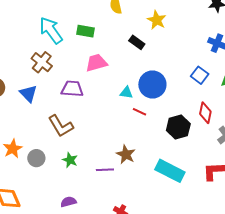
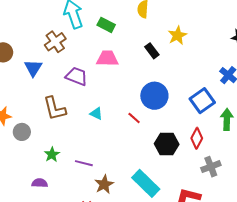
blue square: (200, 75) -> (202, 101), size x1.4
cyan triangle: (126, 93) -> (96, 113), moved
brown star: (126, 154) -> (104, 184), moved
green star: (70, 160) -> (52, 155), moved

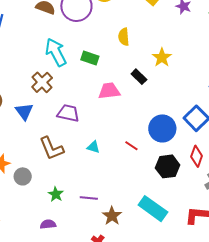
pink trapezoid: (107, 59) -> (109, 91), moved
blue circle: (154, 96) -> (162, 128), moved

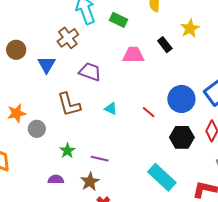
brown star: (112, 216) -> (90, 182), moved

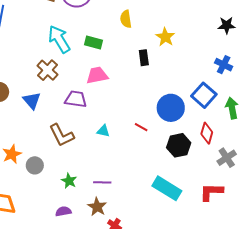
black rectangle: (165, 45) -> (144, 58), turned 42
pink trapezoid: (133, 55) -> (97, 75), moved

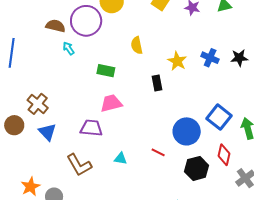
black star: (227, 25) -> (239, 58), moved
cyan arrow: (59, 39) -> (69, 48), moved, size x0.5
blue cross: (224, 65) -> (210, 58), moved
brown cross: (47, 70) -> (38, 104), moved

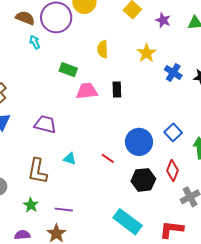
yellow star: (177, 61) -> (147, 53), moved
pink trapezoid: (111, 103) -> (87, 91), moved
blue square: (219, 117) -> (173, 132), size x0.7
brown L-shape: (79, 165) -> (37, 171), moved, turned 32

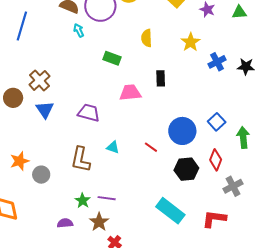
blue cross: (173, 72) -> (217, 62), turned 30
pink trapezoid: (87, 91) -> (130, 93), moved
green star: (31, 205) -> (83, 201), moved

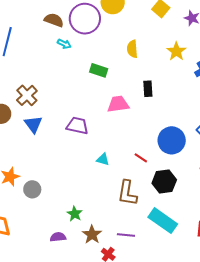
cyan arrow: (79, 30) -> (64, 44), turned 144
brown L-shape: (81, 160) -> (127, 193), moved
black hexagon: (186, 169) -> (164, 182), moved
purple line: (107, 198) -> (126, 235), moved

